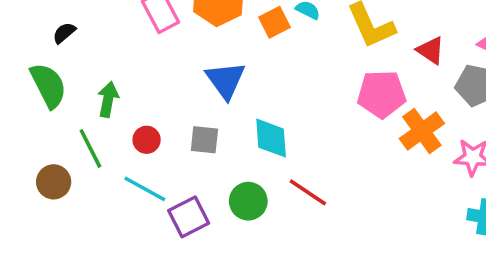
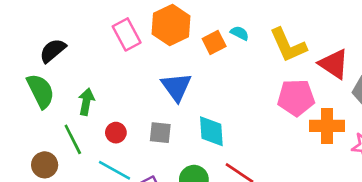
black semicircle: (64, 33) -> (53, 51), size x1.5
red triangle: (431, 50) -> (334, 64), size x1.4
orange cross: (422, 131) -> (327, 126), turned 36

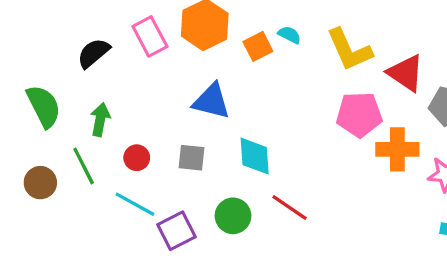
black semicircle: (53, 51) -> (94, 53), moved
blue triangle: (176, 87) -> (211, 101), turned -40
brown circle: (45, 165) -> (40, 183), moved

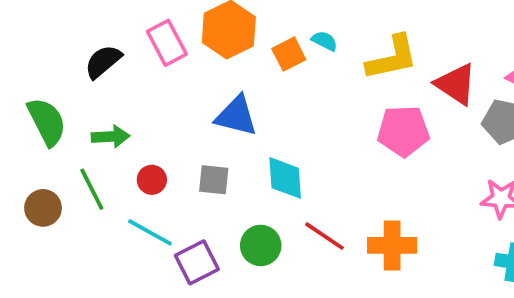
yellow L-shape: (349, 50) -> (392, 58), turned -78
green arrow: (100, 119) -> (111, 137), turned 76
orange cross: (397, 149) -> (392, 245), moved

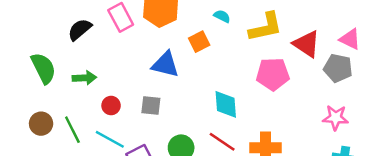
orange square: (289, 54) -> (199, 42), moved
cyan diamond: (285, 178) -> (226, 104), moved
green line: (92, 189) -> (72, 130), moved

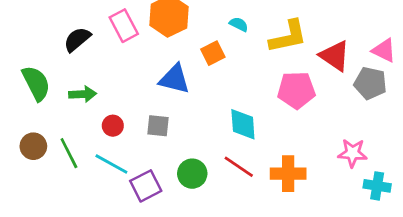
pink star: (336, 118) -> (352, 153), moved

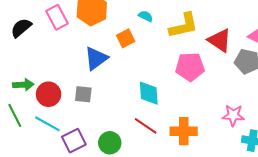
blue triangle: (174, 79) -> (96, 58), turned -50
green arrow: (83, 94) -> (23, 85), moved
red circle: (113, 126) -> (49, 94), size x1.5
green circle: (192, 174) -> (110, 143), moved

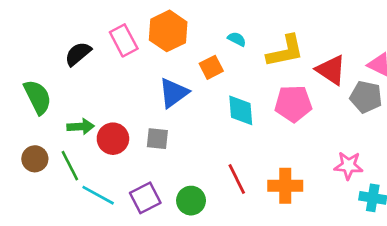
cyan diamond: (149, 93) -> (241, 110), moved
cyan line: (47, 124) -> (98, 195), moved
red line: (146, 126) -> (237, 179), turned 30

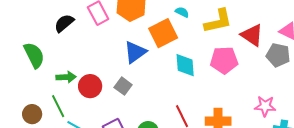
orange square: (211, 67) -> (163, 33), size x1.6
gray square: (157, 139) -> (123, 86), turned 30
brown circle: (35, 159) -> (32, 114), moved

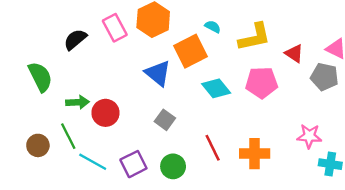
red triangle: (252, 35) -> (294, 53), size x0.7
blue triangle: (135, 52) -> (158, 73), turned -45
cyan diamond: (185, 65) -> (216, 88), turned -35
gray square: (123, 86) -> (165, 120), moved

